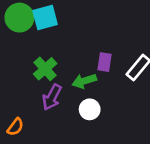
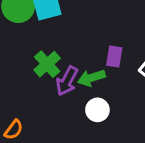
purple arrow: (52, 97) -> (67, 81), moved

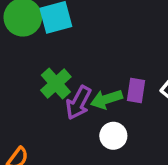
purple rectangle: (114, 56) -> (136, 90), moved

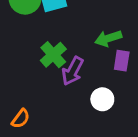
green arrow: (106, 99) -> (108, 38), moved

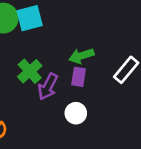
purple rectangle: (122, 61) -> (79, 77), moved

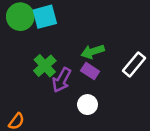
purple rectangle: (79, 77) -> (90, 71), turned -66

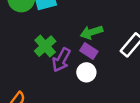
white circle: (87, 105) -> (86, 72), moved

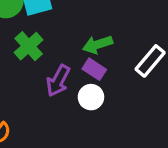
green cross: (45, 46) -> (29, 46), moved

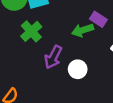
purple rectangle: (94, 69) -> (98, 19), moved

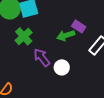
purple arrow: (53, 57) -> (42, 57), turned 114

